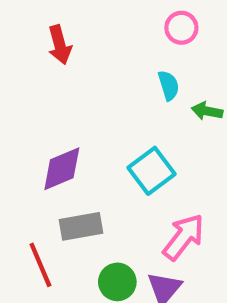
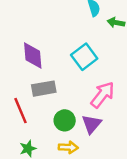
purple diamond: (62, 169) -> (33, 56), turned -72

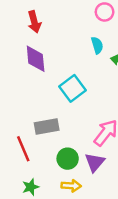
purple diamond: (33, 56) -> (36, 59), moved
cyan square: (84, 57) -> (72, 88), moved

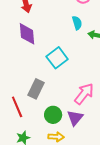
gray rectangle: (47, 127) -> (36, 89), turned -54

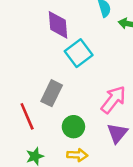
purple diamond: (27, 34) -> (58, 25), moved
purple triangle: (75, 118) -> (117, 133), moved

